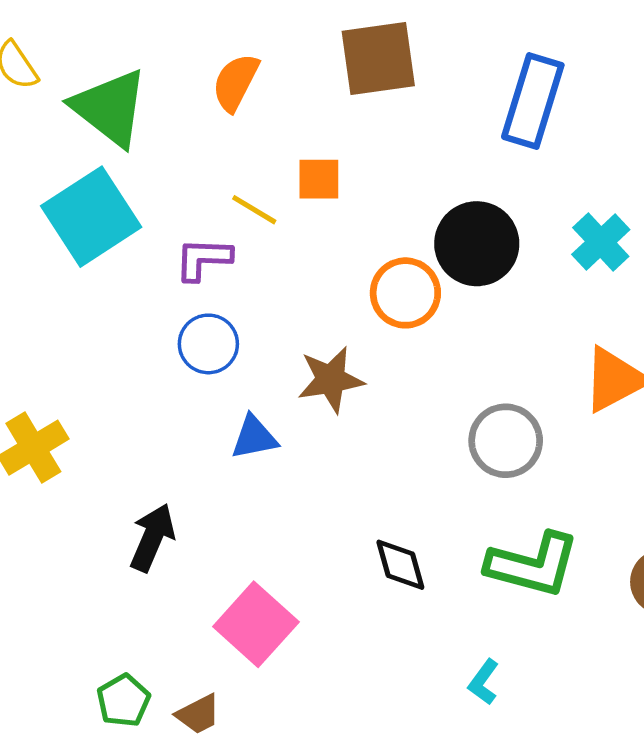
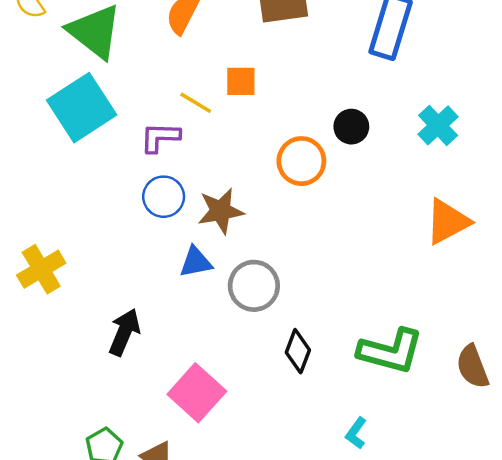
black circle: (477, 244) -> (351, 127), size x0.6
brown star: (331, 380) -> (221, 211), moved
gray circle: (506, 441) -> (254, 286), moved
black diamond: (400, 565) -> (298, 351), turned 36

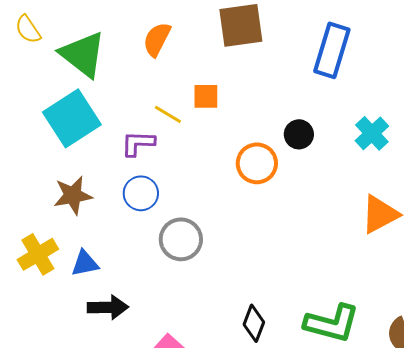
brown star: (221, 211) -> (73, 195), moved
blue triangle: (196, 262) -> (85, 263), moved
gray circle: (254, 286) -> (181, 239), moved
black arrow: (124, 332) -> (108, 307), turned 66

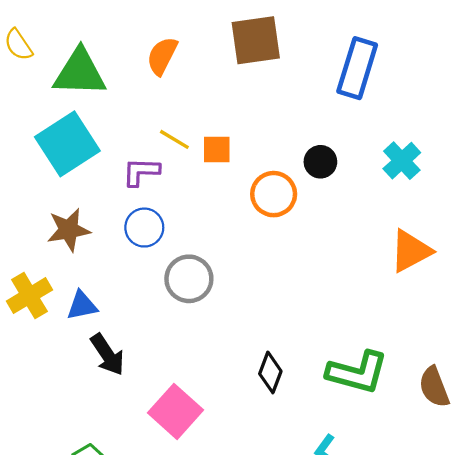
green triangle: (83, 54) -> (80, 73), turned -36
orange square: (206, 96) -> (217, 149), moved
black arrow: (108, 307) -> (108, 355), turned 57

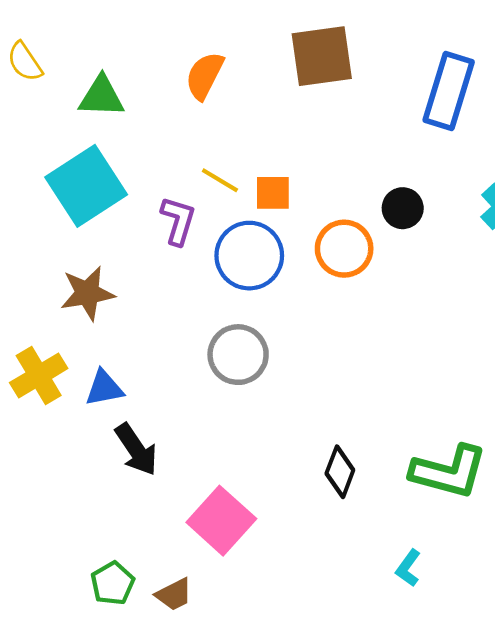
green triangle: (80, 73) -> (101, 97), size x0.7
purple L-shape: (141, 172) -> (178, 221), turned 105
blue circle: (144, 228) -> (249, 256), moved, size x1.4

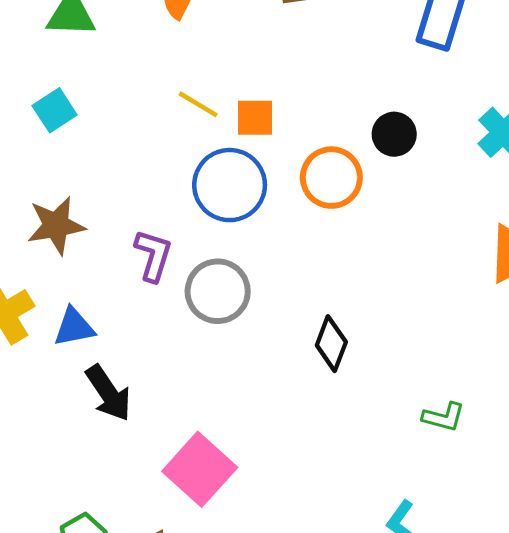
cyan square: (86, 186) -> (55, 110), size x0.5
purple L-shape: (178, 221) -> (153, 255), moved
black diamond: (340, 472) -> (331, 344), moved
green L-shape: (449, 472) -> (444, 417), size x0.5

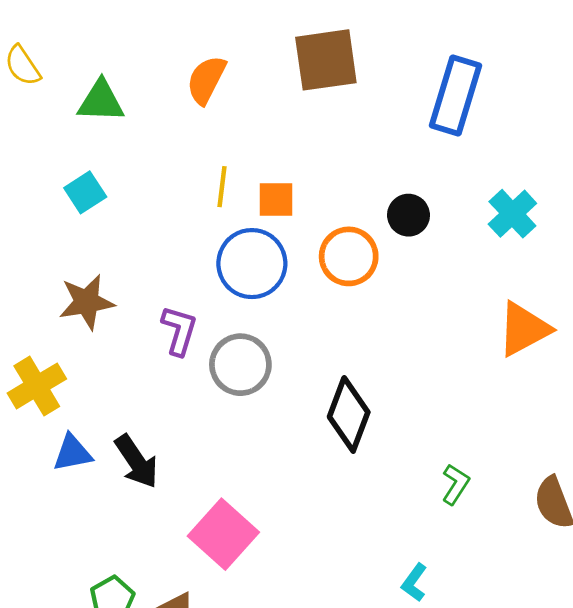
yellow line: (198, 104) -> (222, 187), turned 66
blue triangle: (74, 327) -> (72, 453), moved
black diamond: (331, 344) -> (349, 414), size x1.4
green L-shape: (444, 417) -> (455, 484), turned -72

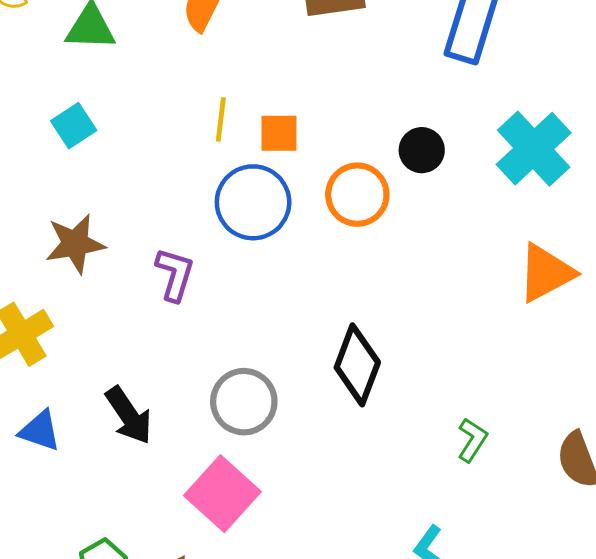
cyan cross: (512, 214) -> (534, 149), size x1.4
gray circle: (240, 365) -> (244, 402), moved
blue triangle: (72, 453) -> (40, 431), moved, turned 30

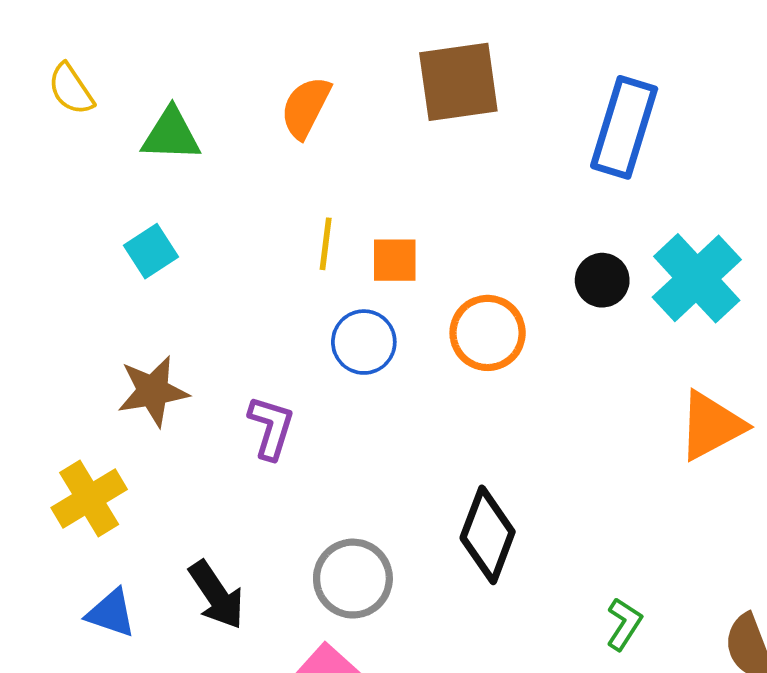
black circle: (422, 150) -> (602, 280), moved
blue circle: (253, 202) -> (364, 342), size x0.7

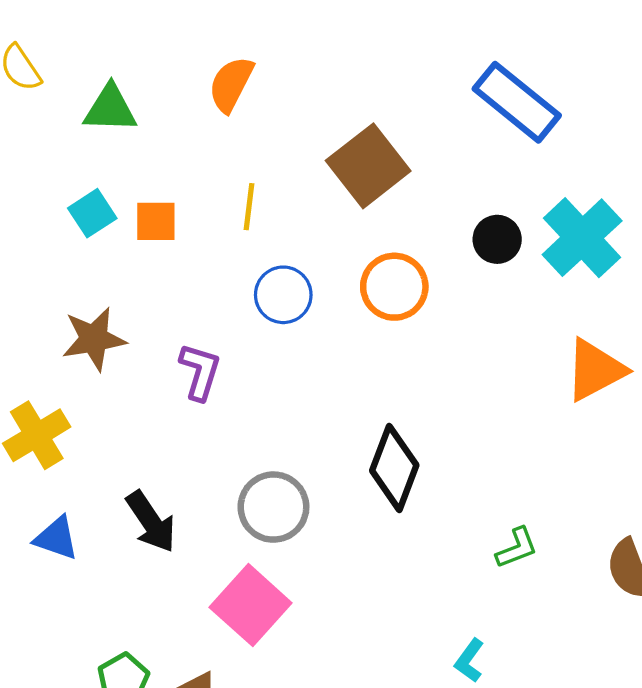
brown square: (458, 82) -> (368, 166), moved, turned -30
blue rectangle: (624, 127) -> (517, 102), turned -68
orange square: (395, 260) -> (156, 221), moved
green L-shape: (624, 624) -> (517, 548), turned 36

